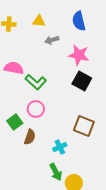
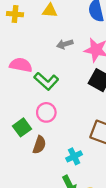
gray arrow: (52, 40) -> (65, 44), moved

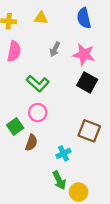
gray arrow: (65, 44) -> (55, 49), turned -48
pink semicircle: (21, 65) -> (14, 51), moved, turned 90

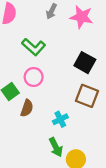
black square: (87, 82) -> (85, 63), moved

